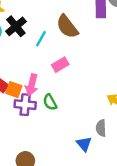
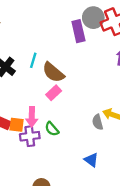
brown semicircle: (67, 27) -> (53, 72), moved
cyan line: (41, 39) -> (33, 60), moved
gray semicircle: (101, 128) -> (98, 122), moved

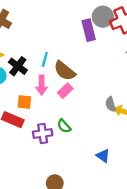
pink arrow: (32, 117) -> (42, 85), moved
gray semicircle: (98, 122) -> (111, 104), moved
orange square: (17, 125) -> (24, 102), moved

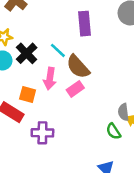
purple rectangle: (89, 30) -> (85, 24), moved
cyan line: (45, 59) -> (58, 50), turned -72
green semicircle: (64, 126) -> (114, 131), moved

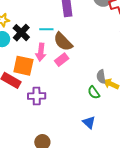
cyan line: (58, 50) -> (46, 29), turned -40
orange square: (28, 95) -> (23, 66), size x1.5

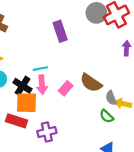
cyan line: (46, 29) -> (40, 69), moved
black cross: (21, 33) -> (23, 86), moved
brown semicircle: (63, 42) -> (91, 83), moved

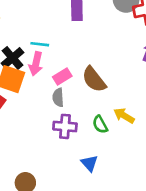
gray semicircle: (111, 98) -> (58, 97), moved
purple cross: (47, 132) -> (65, 126), moved

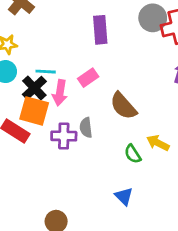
cyan line: (40, 44) -> (46, 72), moved
pink rectangle: (62, 77) -> (88, 78), moved
purple cross: (65, 126) -> (64, 136), moved

